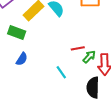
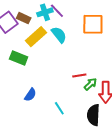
blue semicircle: (22, 59) -> (30, 95), moved
cyan line: (61, 72) -> (59, 108), moved

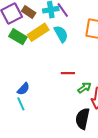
green rectangle: (19, 58) -> (18, 37), moved
red line: (79, 75) -> (68, 73), moved
cyan line: (59, 108) -> (21, 104), moved

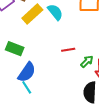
green rectangle: (18, 37) -> (15, 49), moved
blue semicircle: (23, 89) -> (27, 72), size x1.5

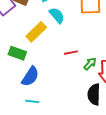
yellow rectangle: (32, 14) -> (36, 32), moved
cyan line: (27, 87) -> (32, 101), moved, turned -48

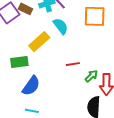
green rectangle: (17, 53) -> (19, 62), turned -30

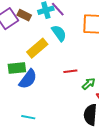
blue semicircle: (31, 86) -> (28, 79), moved

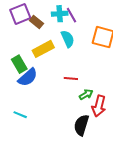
brown rectangle: (24, 15) -> (36, 22), moved
green rectangle: (17, 68) -> (19, 64), turned 54

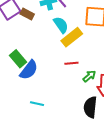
yellow rectangle: (43, 49) -> (72, 37), moved
cyan line: (20, 115) -> (37, 104), moved

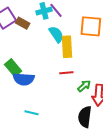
yellow rectangle: (72, 37) -> (67, 47), turned -55
blue semicircle: (29, 70) -> (24, 79), turned 55

